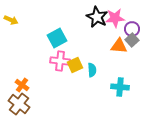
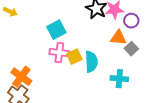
gray square: (132, 40) -> (131, 49), moved
cyan semicircle: (92, 70) -> (91, 62), size x1.5
orange cross: (22, 85) -> (21, 77), size x1.5

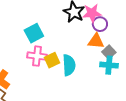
purple circle: (131, 21) -> (100, 24), moved
cyan cross: (119, 79) -> (109, 65), moved

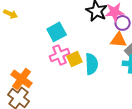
pink cross: (37, 56) -> (60, 55), turned -30

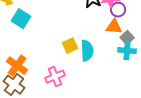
cyan square: (57, 32) -> (21, 19), moved, turned -30
pink cross: (60, 55) -> (55, 77), moved

